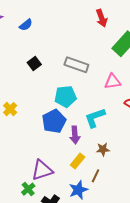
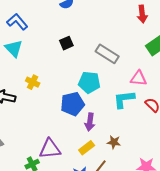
yellow cross: (10, 109) -> (33, 82), turned -32
cyan L-shape: (95, 118) -> (124, 99), moved

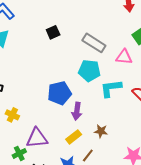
pink triangle: (139, 78) -> (124, 57), moved
yellow cross: (33, 82) -> (12, 115), moved
cyan pentagon: (89, 82) -> (89, 71), moved

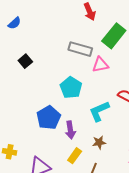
gray rectangle: (94, 43) -> (80, 49), moved
cyan pentagon: (89, 71) -> (71, 88), turned -30
cyan L-shape: (111, 88) -> (99, 111), moved

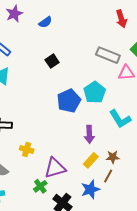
cyan L-shape: (99, 111) -> (120, 119), turned -105
blue pentagon: (49, 118) -> (69, 101), moved
brown star: (99, 142) -> (113, 157), moved

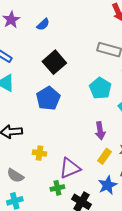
black square: (52, 61) -> (54, 62), size x1.6
blue pentagon: (69, 101) -> (48, 98), moved
green cross: (40, 186) -> (57, 188), turned 32

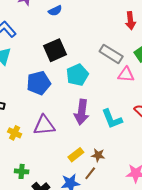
cyan pentagon: (100, 88) -> (77, 75), moved
purple arrow: (100, 131) -> (82, 112), moved, size x1.4
purple triangle: (70, 168) -> (44, 125), moved

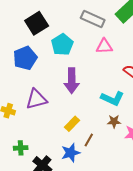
pink triangle: (126, 75) -> (104, 46), moved
cyan L-shape: (112, 119) -> (112, 98), moved, turned -35
brown star: (98, 155) -> (114, 121), moved

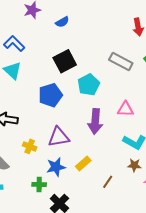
pink triangle: (104, 46) -> (125, 109), moved
yellow rectangle: (72, 124) -> (83, 163), moved
blue star: (71, 153) -> (56, 167), moved

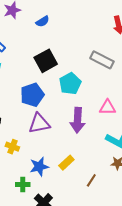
purple triangle: (59, 137) -> (39, 123), moved

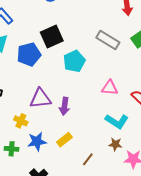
blue pentagon: (32, 95) -> (29, 54), moved
purple arrow: (78, 120) -> (64, 106), moved, size x0.7
yellow cross: (12, 147) -> (21, 121), moved
green cross: (23, 184) -> (12, 149), moved

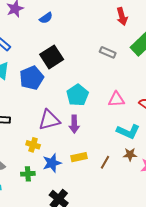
gray rectangle: (108, 40) -> (108, 52), size x0.7
cyan pentagon: (74, 61) -> (77, 95), moved
yellow rectangle: (64, 140) -> (79, 157), turned 35
brown line: (88, 159) -> (105, 162), moved

